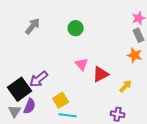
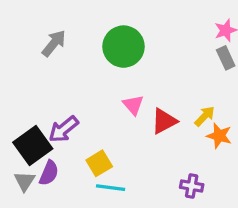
green circle: (76, 28) -> (124, 47), size x1.6
orange star: (135, 55) -> (219, 136), moved
yellow arrow: (126, 86) -> (205, 116), moved

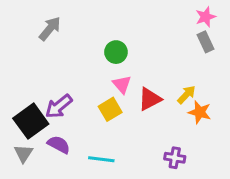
green circle: (124, 47) -> (116, 52), moved, size x0.6
yellow square: (99, 163) -> (110, 109), moved
purple semicircle: (49, 173) -> (59, 145), moved, turned -85

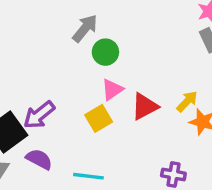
gray arrow: (50, 29) -> (85, 28), moved
pink triangle: (122, 84) -> (112, 89), turned 36

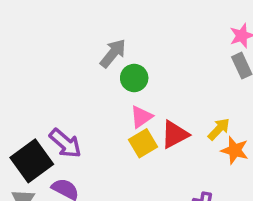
purple arrow: (39, 115) -> (65, 143), turned -100
yellow square: (99, 118) -> (143, 143), moved

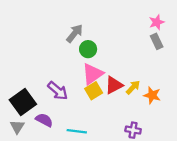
pink triangle: (141, 117) -> (93, 74), size x1.5
yellow arrow: (219, 129) -> (133, 87), moved
purple arrow: (65, 143) -> (58, 91), moved

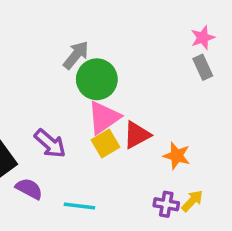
green circle: (88, 49) -> (97, 79), size x1.5
yellow arrow: (133, 87) -> (192, 201), moved
orange star: (152, 95) -> (177, 156), moved

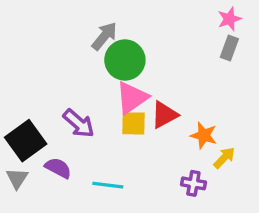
gray rectangle: (203, 67) -> (229, 48), turned 45
yellow square: (105, 144) -> (134, 123), turned 32
yellow arrow: (192, 201) -> (224, 158), moved

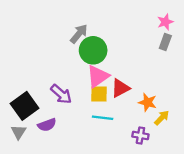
purple semicircle: (58, 168) -> (47, 125), turned 132
cyan line: (108, 185) -> (103, 118), moved

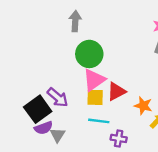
gray arrow: (79, 34) -> (75, 21), moved, turned -36
black square: (24, 106) -> (38, 109), moved
gray triangle: (19, 132) -> (58, 135), moved
purple cross: (140, 135) -> (119, 138), moved

